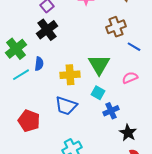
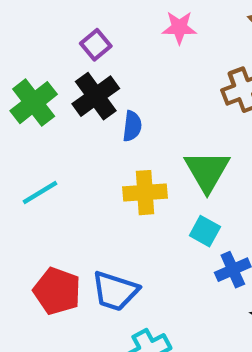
green cross: (16, 49) -> (34, 103), moved
blue semicircle: (39, 64) -> (132, 126), moved
blue trapezoid: (66, 106) -> (115, 291), moved

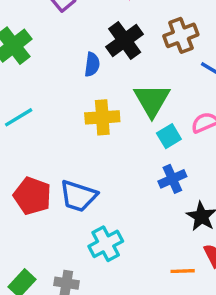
black cross: (96, 96) -> (125, 40), moved
cyan square: (205, 231) -> (169, 136), moved, turned 30

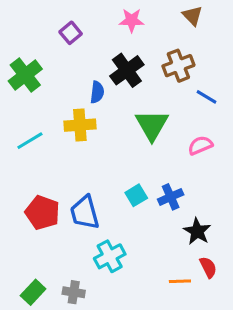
yellow cross: (102, 117) -> (80, 125), moved
cyan square: (169, 136) -> (136, 195), moved
blue trapezoid: (78, 196) -> (85, 213), turned 57

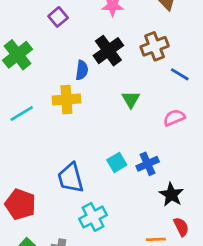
green triangle: (152, 125) -> (131, 99), size x0.6
red pentagon: (42, 213) -> (20, 204), moved

